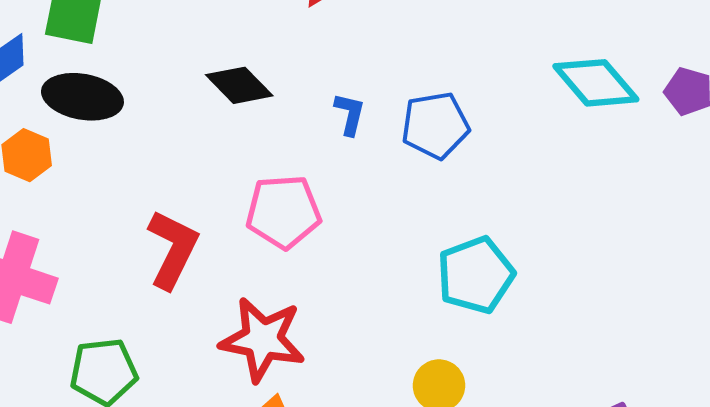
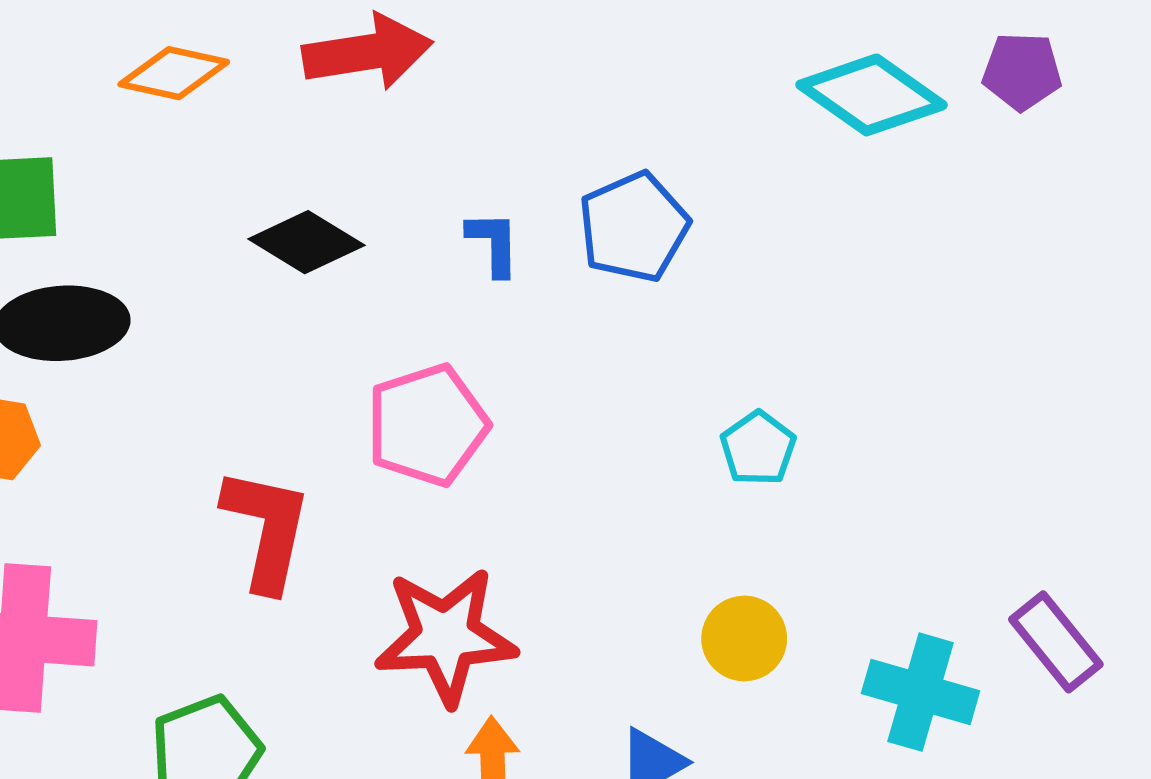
cyan pentagon: (476, 275) -> (758, 448), size x0.6

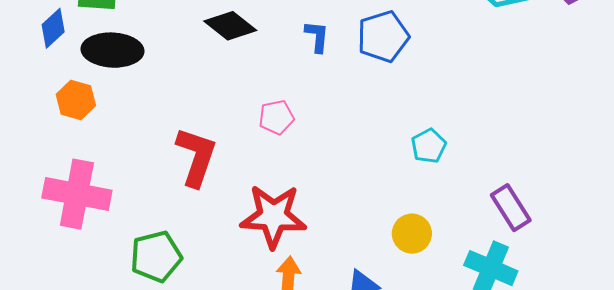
pink pentagon: (427, 425) -> (276, 117), size x0.6
purple rectangle: (1056, 642) -> (511, 208), moved

